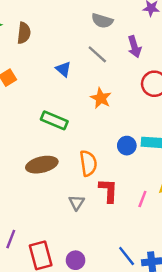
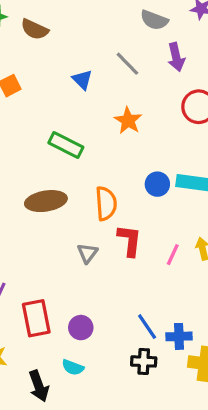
gray semicircle: (102, 21) -> (154, 20), moved
brown semicircle: (24, 33) -> (35, 29), turned 105

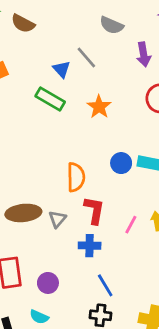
gray semicircle: (154, 20) -> (111, 25), moved
gray line: (127, 64) -> (86, 57), moved
green rectangle: (66, 145) -> (50, 99), moved
brown ellipse: (46, 201) -> (23, 213), moved
blue cross: (179, 336) -> (90, 246), moved

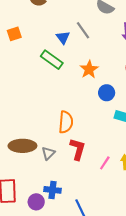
blue circle: (121, 163) -> (107, 93), moved
blue cross: (90, 246) -> (53, 190), moved

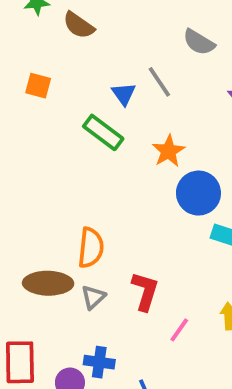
orange square: (14, 34) -> (38, 86), turned 32
blue circle: (107, 93) -> (198, 193), size x1.5
orange semicircle: (66, 122) -> (91, 248), moved
pink line: (105, 163) -> (179, 330), moved

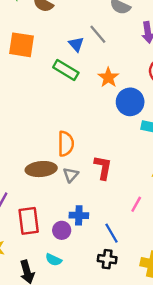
orange square: (38, 86) -> (21, 45), size x1.6
pink line: (179, 330) -> (136, 204), moved

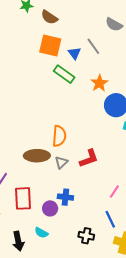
orange square: (21, 45) -> (50, 45), moved
red L-shape: (103, 168) -> (89, 158), turned 55
blue line: (111, 233) -> (110, 219), moved

